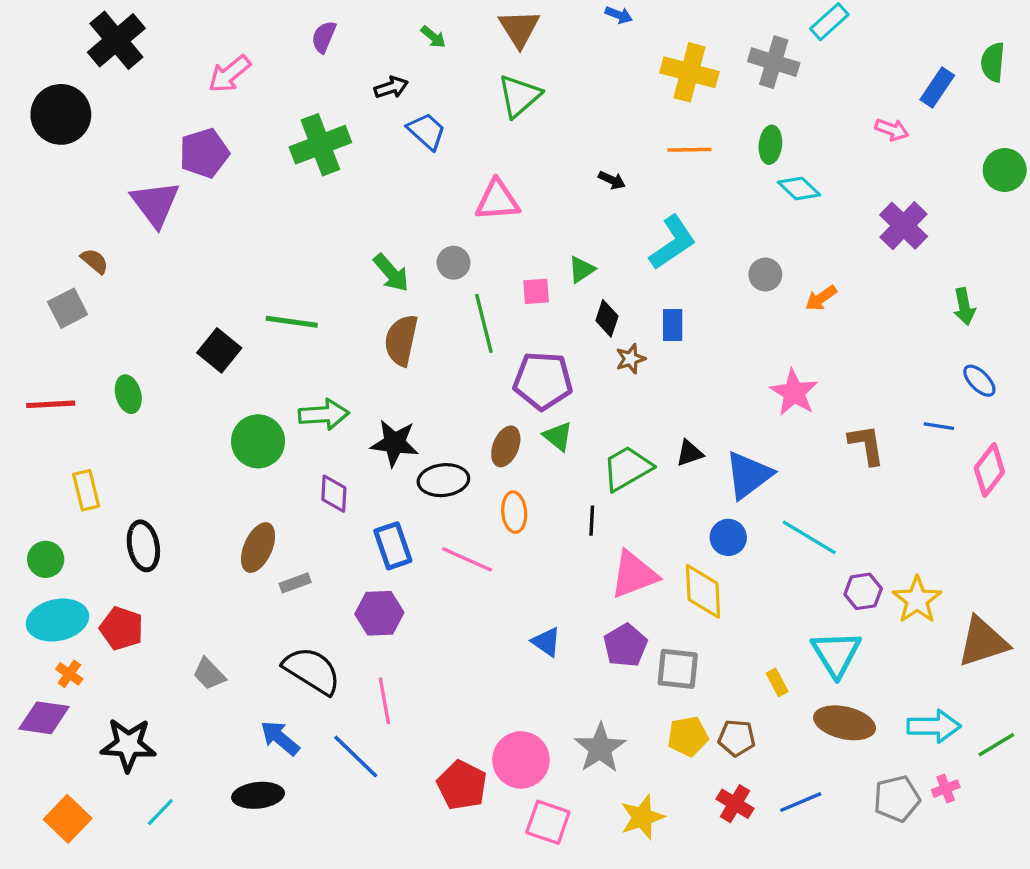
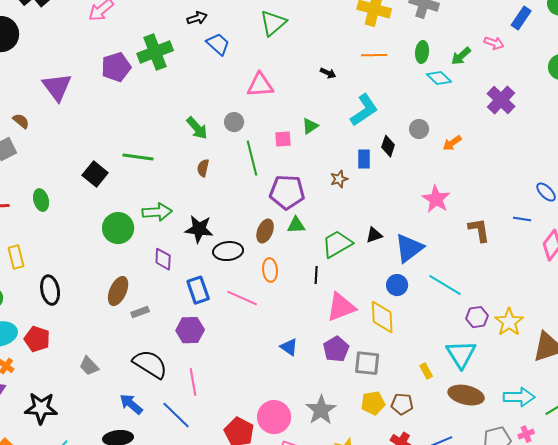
purple pentagon: (204, 153) -> (116, 67), moved
green arrow: (964, 307) -> (461, 56), moved, turned 60
black diamond: (607, 318) -> (388, 146), moved
brown semicircle: (401, 340) -> (203, 168), size x0.6
green triangle: (558, 436) -> (296, 225), turned -42

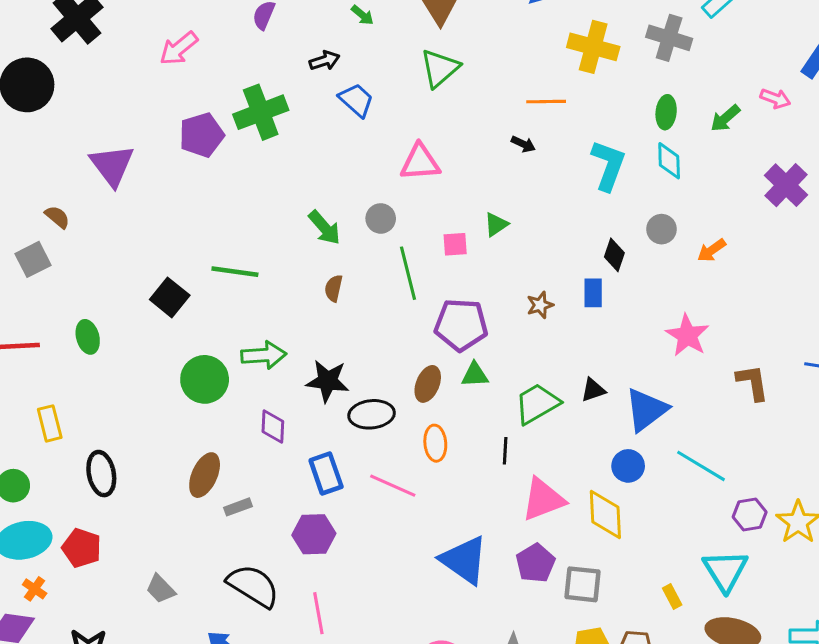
orange line: (374, 55) -> (546, 102), moved
cyan diamond: (439, 78) -> (669, 161), moved, turned 45
cyan L-shape: (364, 110) -> (608, 165), moved, turned -36
blue rectangle: (364, 159) -> (593, 293), moved
blue triangle: (289, 347) -> (464, 560), size x1.8

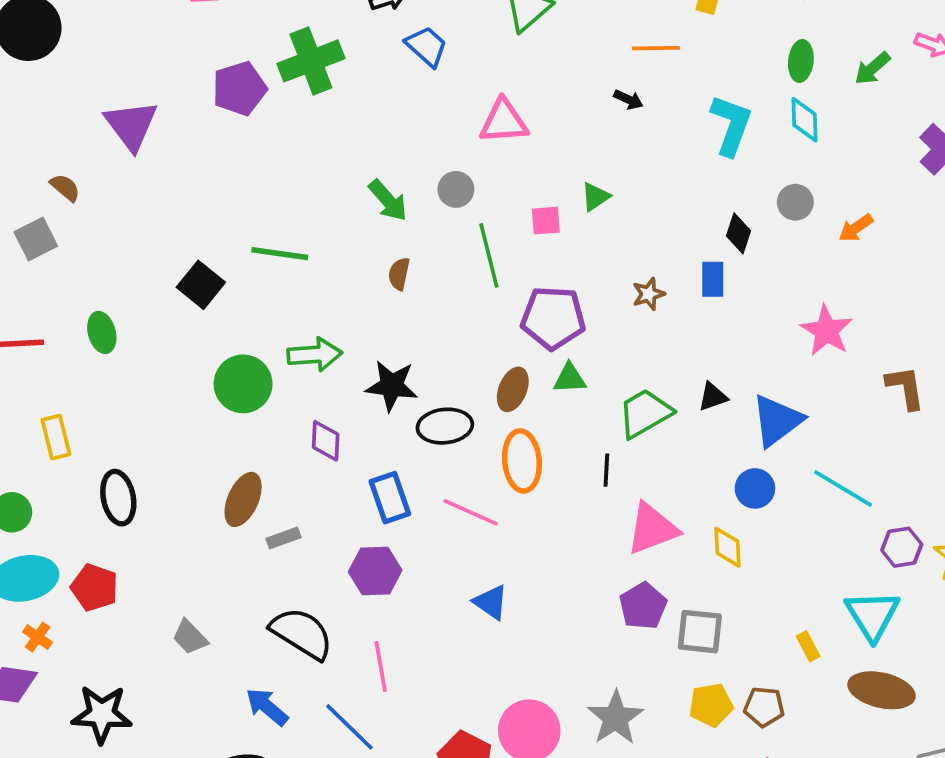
orange ellipse: (435, 443) -> (522, 461), size x1.4
yellow diamond: (605, 515) -> (727, 547), size x0.7
blue triangle: (464, 560) -> (491, 602), moved, size x0.6

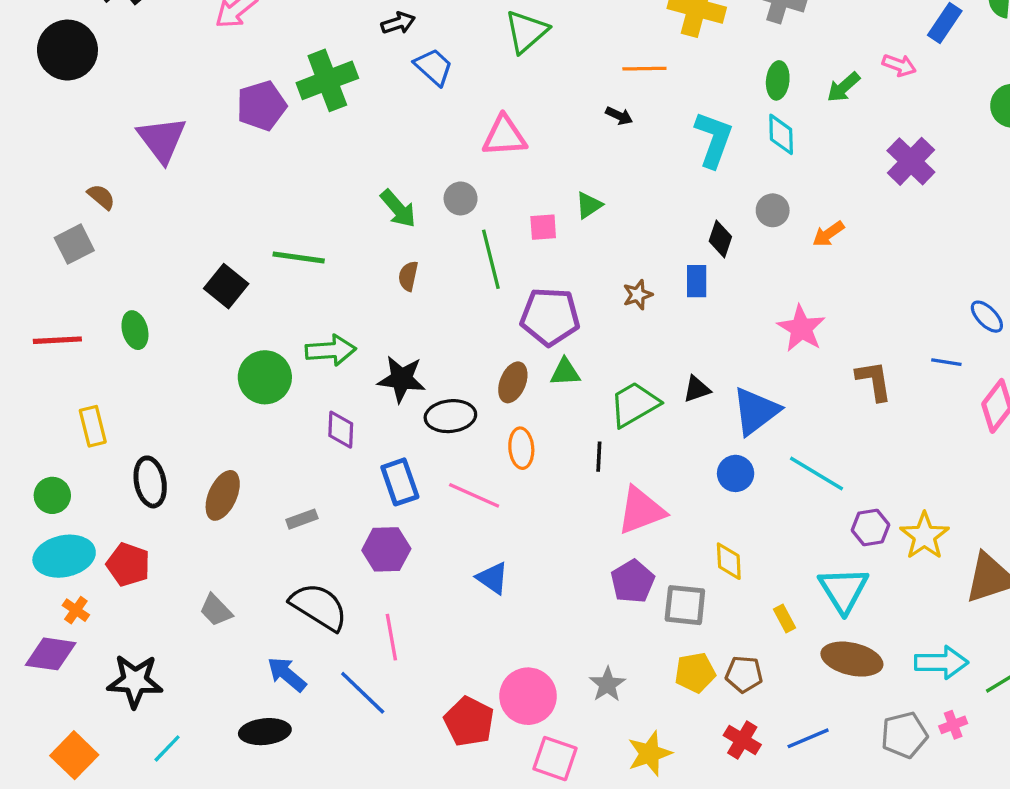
orange ellipse: (522, 461) -> (521, 448), size x0.7
brown ellipse: (243, 499) -> (223, 495), moved
yellow diamond: (727, 547) -> (729, 561), moved
gray star: (616, 718) -> (607, 684), size x0.7

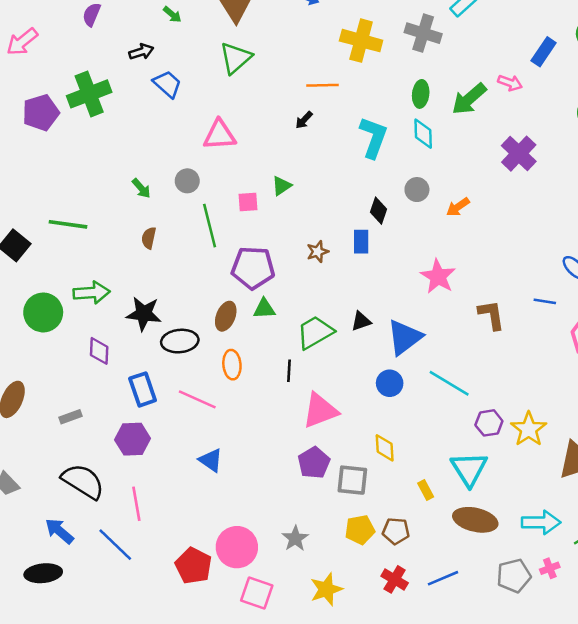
green arrow: (843, 87) -> (469, 99), size x1.4
black arrow: (619, 116) -> (304, 120), turned 108
green arrow: (398, 209) -> (141, 188), size x0.7

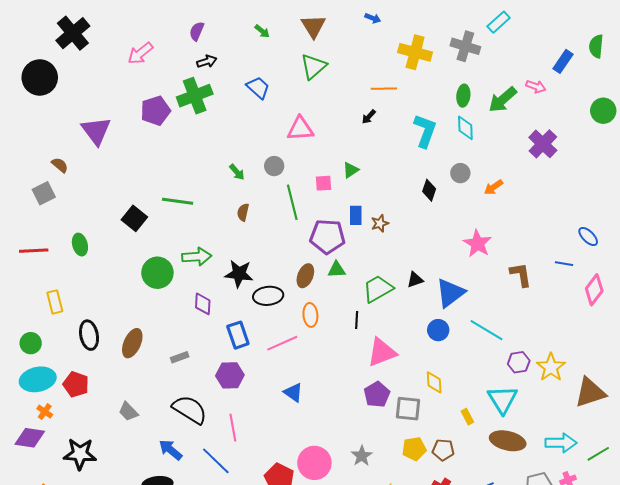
black arrow: (141, 52) -> (207, 61), moved
blue rectangle: (361, 242) -> (356, 215), moved
pink line: (197, 399) -> (282, 343), turned -48

